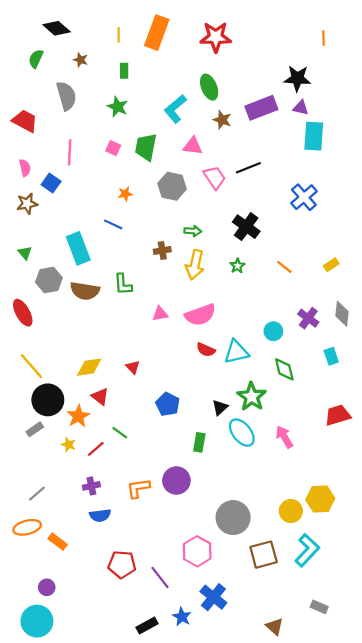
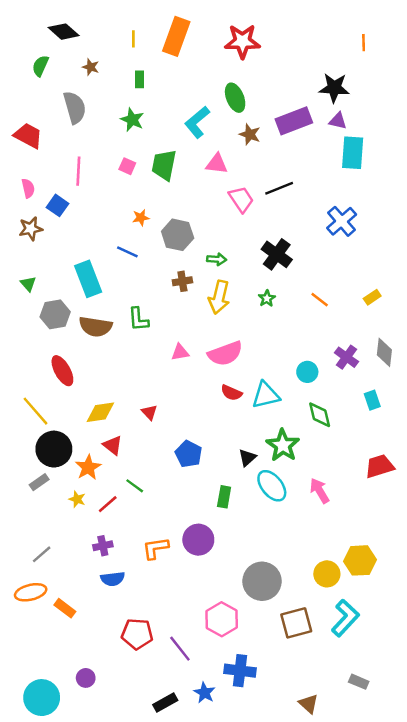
gray hexagon: (172, 186) -> (178, 235), moved
red ellipse: (23, 313) -> (62, 371), moved
purple circle: (47, 587) -> (86, 678), moved
blue cross: (213, 597) -> (240, 671), turned -32

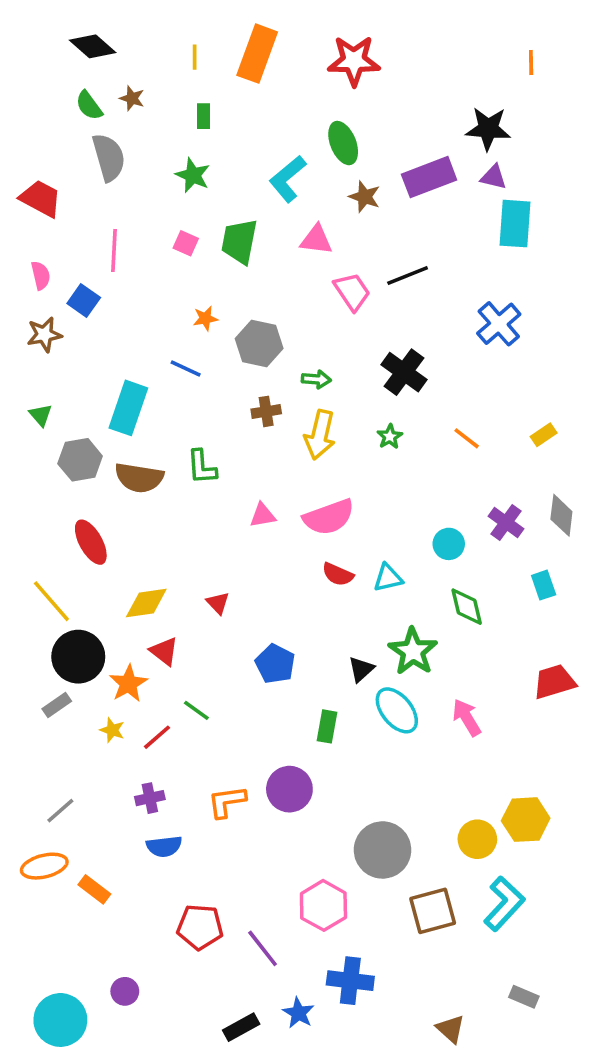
green semicircle: (40, 66) -> (89, 105), moved, turned -60
cyan rectangle: (88, 279) -> (128, 408), turned 40
cyan triangle: (266, 395) -> (388, 578), size x0.7

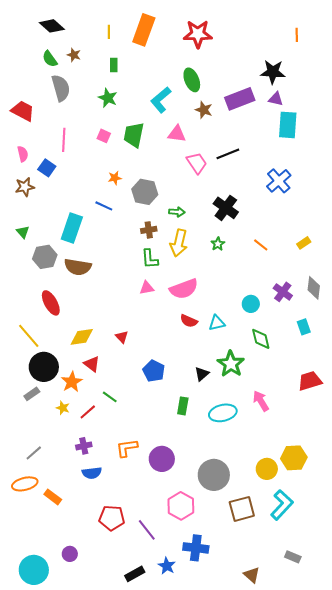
green L-shape: (202, 467) -> (150, 259), moved
cyan ellipse: (397, 710) -> (223, 413), moved, turned -64
purple circle: (289, 789) -> (162, 459), moved

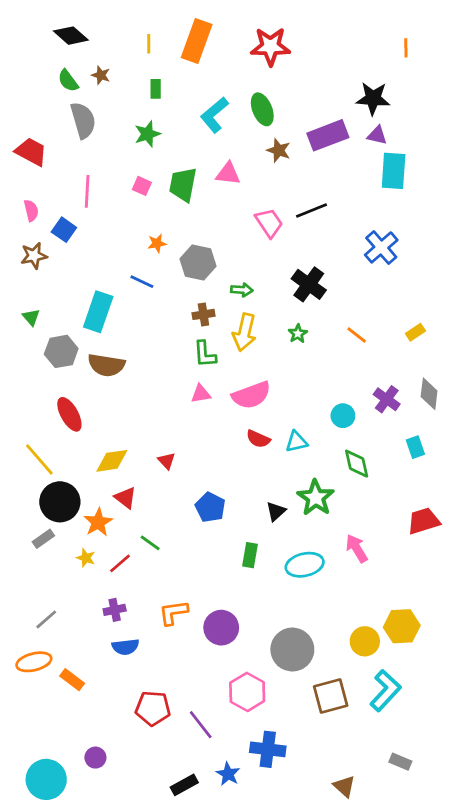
green star: (108, 98) -> (147, 134), turned 30
cyan L-shape: (161, 100) -> (214, 115), moved
pink triangle: (177, 134) -> (228, 174), moved

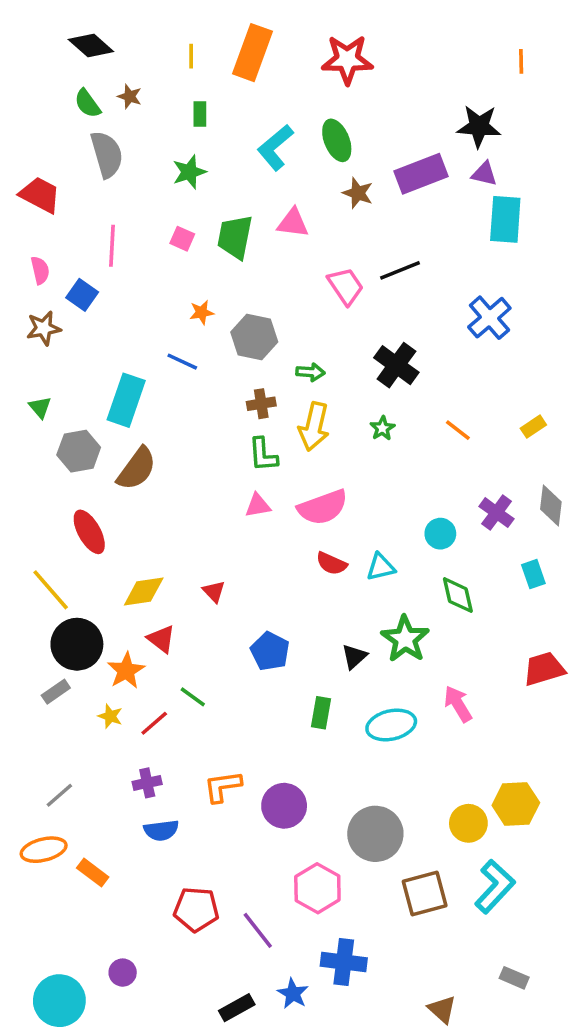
brown semicircle: (106, 365) -> (137, 469), turned -63

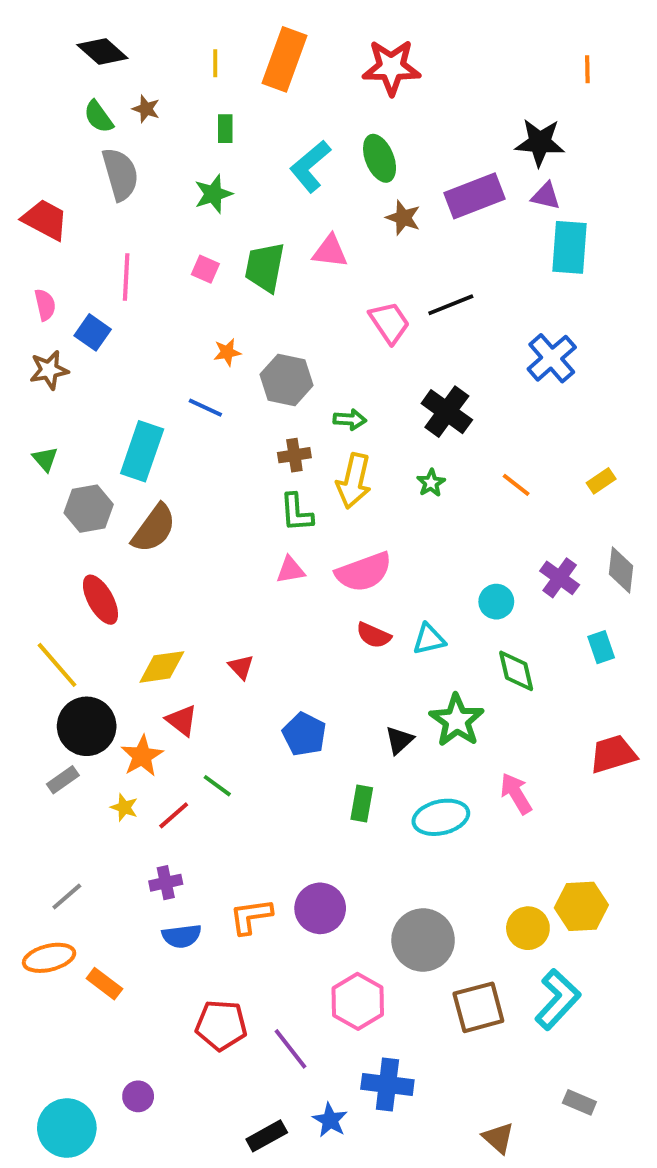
orange L-shape: (223, 786) -> (251, 916), moved

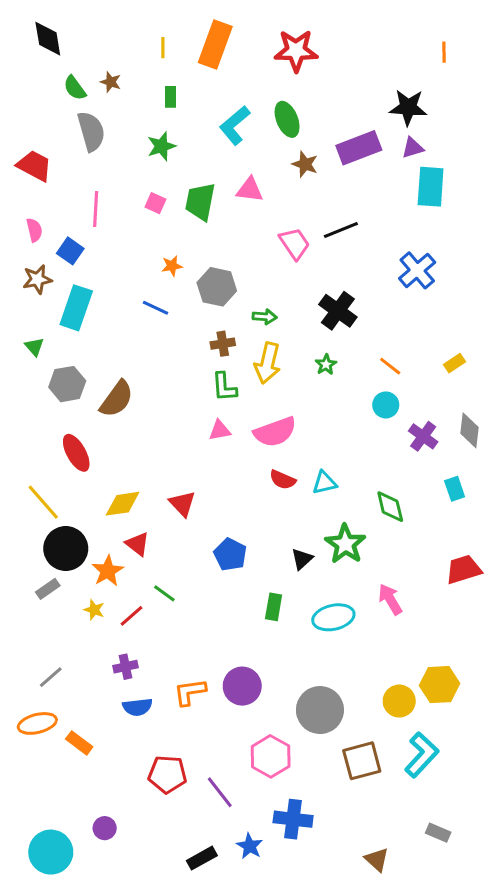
black diamond: (102, 51) -> (48, 39), moved, turned 39
purple triangle: (546, 196) -> (413, 148), turned -30
cyan rectangle: (142, 451) -> (76, 308), moved
cyan circle: (496, 602) -> (386, 405), moved
red triangle: (241, 667) -> (182, 504), size x1.4

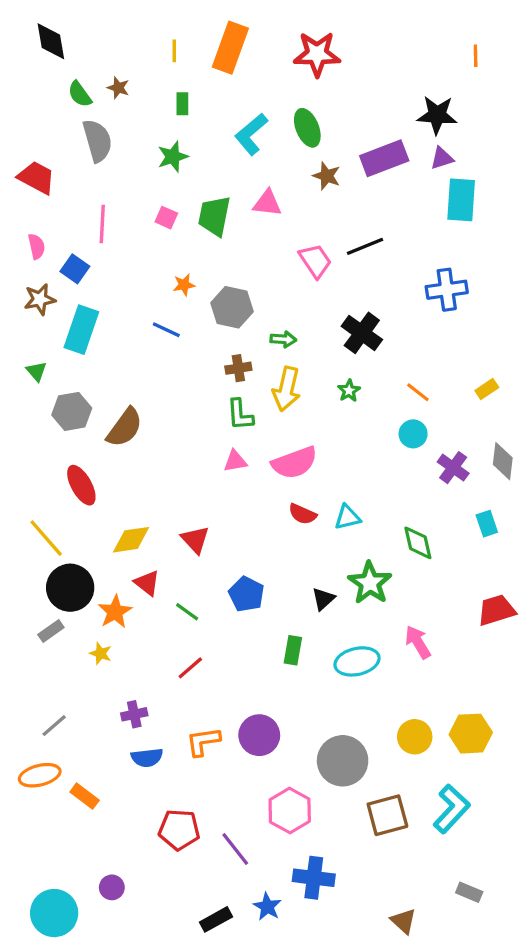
blue cross: (417, 270) -> (447, 290), turned 33
green line: (164, 593) -> (187, 612), moved
red line: (132, 616) -> (190, 668), moved
yellow circle: (399, 701) -> (415, 737), moved

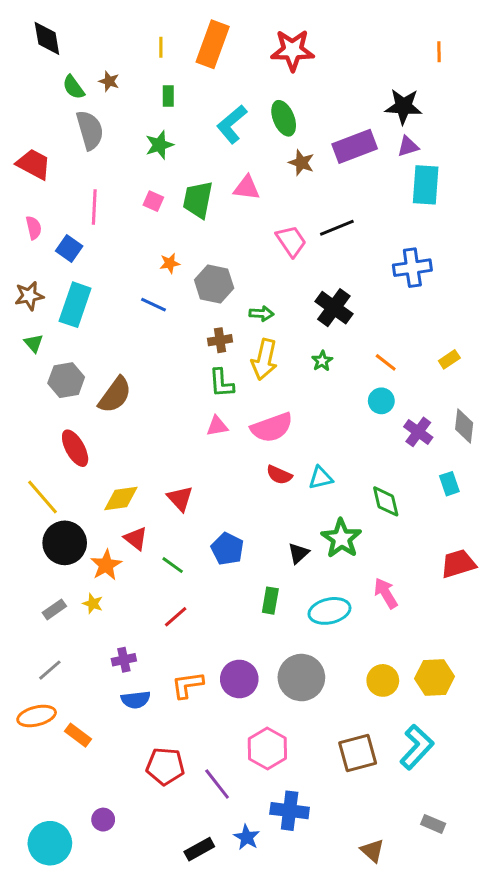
brown star: (40, 299) -> (29, 296), moved
gray rectangle: (51, 631) -> (54, 609), moved
gray circle: (343, 761) -> (301, 678), moved

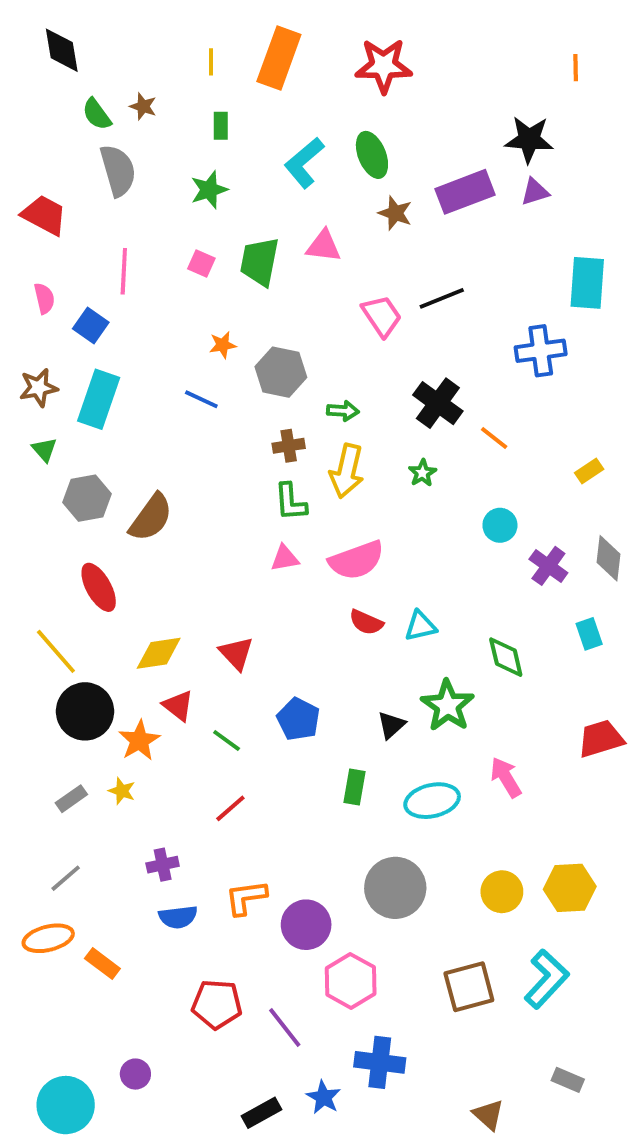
cyan rectangle: (426, 185) -> (587, 283), moved
orange line: (386, 362) -> (494, 438), moved
purple circle: (239, 679) -> (306, 925), moved

